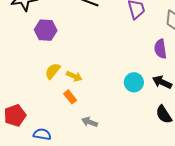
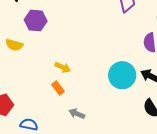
yellow semicircle: (53, 71) -> (14, 45), moved, turned -114
cyan circle: (134, 82) -> (122, 75), size x1.4

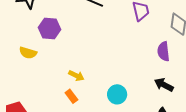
cyan circle: (122, 75) -> (117, 94), moved, size x0.7

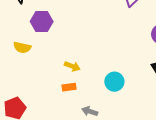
orange rectangle: (71, 96) -> (69, 87), turned -56

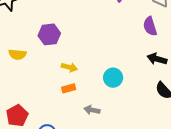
purple hexagon: (42, 21) -> (49, 34), moved

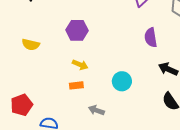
purple semicircle: (150, 26) -> (151, 38), moved
purple hexagon: (49, 34) -> (77, 30), moved

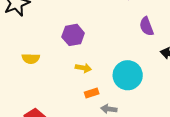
cyan circle: (122, 81) -> (128, 75), size x1.5
orange rectangle: (76, 85) -> (92, 93), moved

